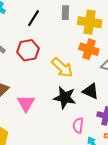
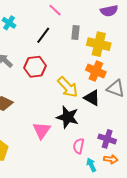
black triangle: (91, 91) -> (92, 98), moved
pink triangle: (26, 103) -> (42, 130), moved

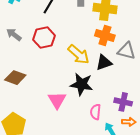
black triangle: (92, 98) -> (104, 63), turned -42

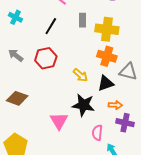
yellow arrow: (79, 54) -> (80, 75), size x0.7
orange arrow: (129, 122) -> (115, 105), moved

